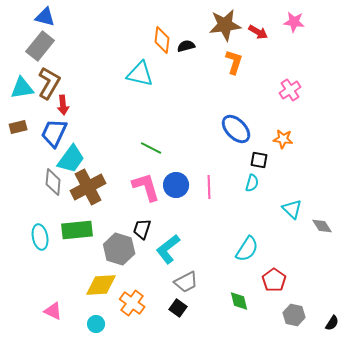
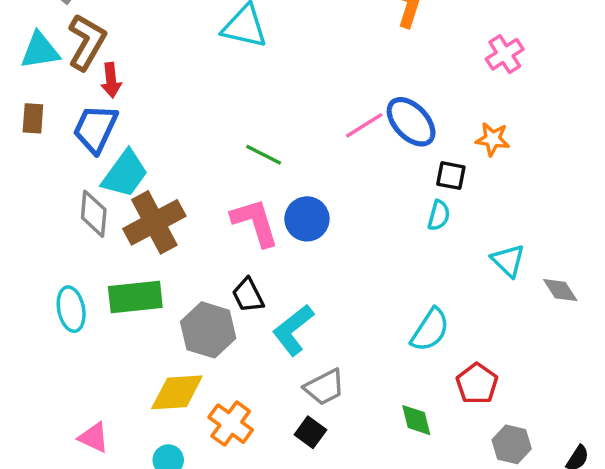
brown rectangle: (18, 127) -> (33, 118), turned -72
pink line: (209, 187) -> (364, 125), moved, turned 60
black trapezoid: (142, 229) -> (248, 295), turned -45

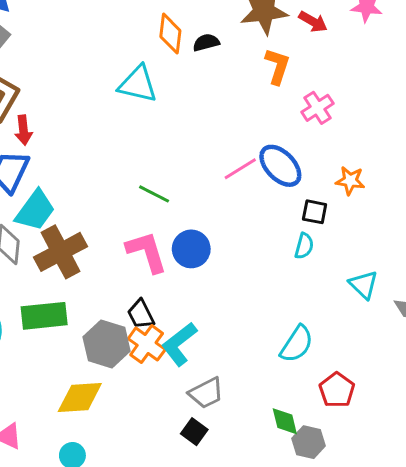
pink cross: (505, 54) -> (318, 108), moved
orange cross: (231, 424) -> (147, 344), moved
gray hexagon: (512, 444) -> (309, 442), moved

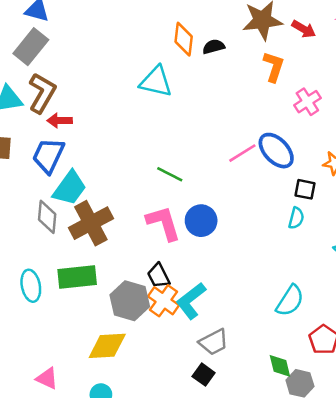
red arrow: (23, 130) -> (60, 120), turned 95

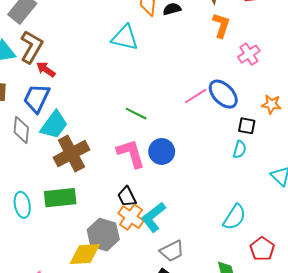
red arrow: (60, 120) -> (46, 69), turned 36
gray diamond: (47, 217) -> (21, 130), moved
gray hexagon: (130, 301) -> (103, 235), moved

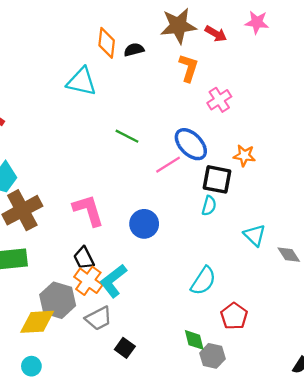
pink line: (196, 96) -> (168, 165), moved
green line: (136, 114) -> (127, 136), moved
black square: (247, 126) -> (217, 179), size x1.5
blue circle: (162, 151) -> (144, 224), moved
gray trapezoid: (172, 251) -> (99, 318), moved

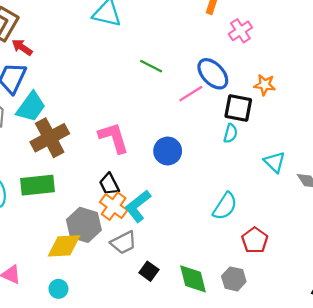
green diamond: (194, 340) -> (193, 279), moved, size x1.4

